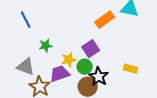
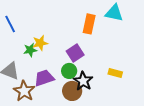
orange rectangle: (105, 20) -> (89, 24), turned -42
yellow star: (69, 60) -> (40, 43), moved

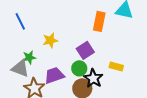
green star: (30, 50) -> (29, 57), moved
yellow rectangle: (115, 73) -> (116, 66), moved

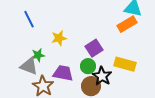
orange rectangle: (99, 21) -> (127, 24), moved, turned 48
yellow rectangle: (116, 66) -> (125, 64), size x1.5
purple trapezoid: (54, 75) -> (63, 73), turned 30

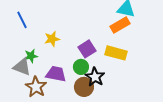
yellow rectangle: (125, 64) -> (116, 53), moved

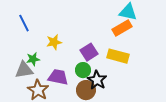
gray triangle: (22, 67) -> (24, 70), turned -30

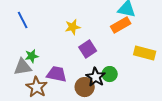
yellow star: (54, 42) -> (73, 27), moved
yellow rectangle: (118, 56) -> (145, 53), moved
green circle: (83, 70) -> (110, 74), moved

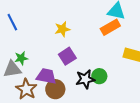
purple square: (88, 49) -> (67, 56), moved
black star: (96, 77) -> (85, 79), turned 30
brown circle: (85, 87) -> (55, 89), moved

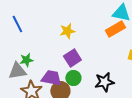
green circle: (99, 76) -> (73, 78), moved
black star: (85, 79) -> (104, 82), moved

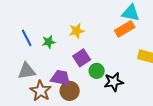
blue line: (17, 24) -> (27, 38), moved
green star: (26, 60) -> (49, 42), moved
green circle: (73, 78) -> (97, 71), moved

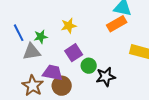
gray triangle: (27, 71) -> (32, 52), moved

